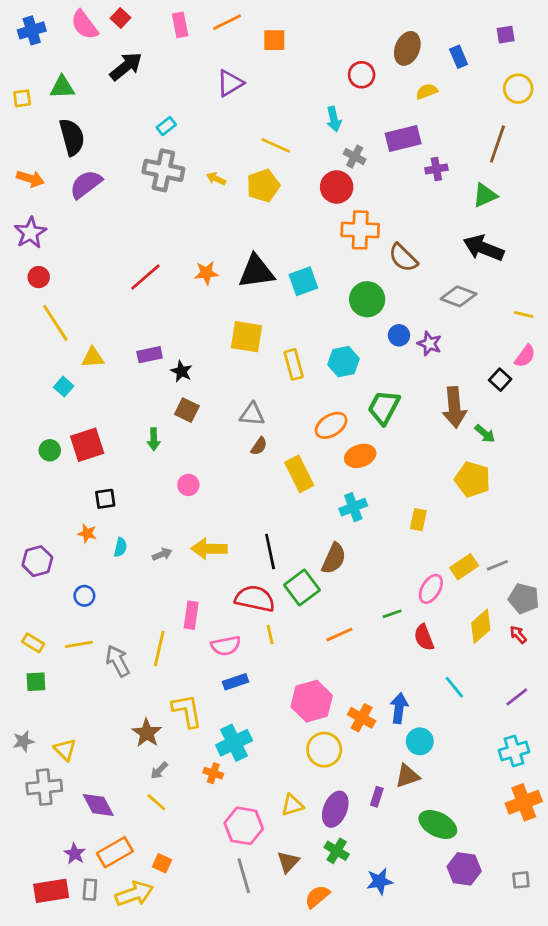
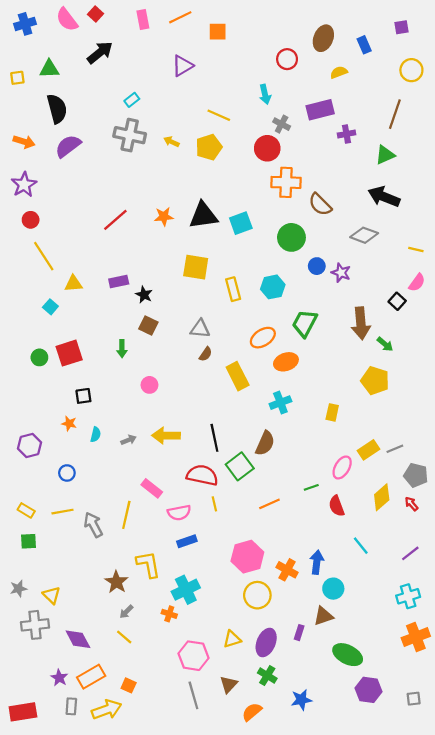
pink rectangle: (191, 615) -> (152, 488), turned -60
red rectangle: (51, 891) -> (23, 712), moved

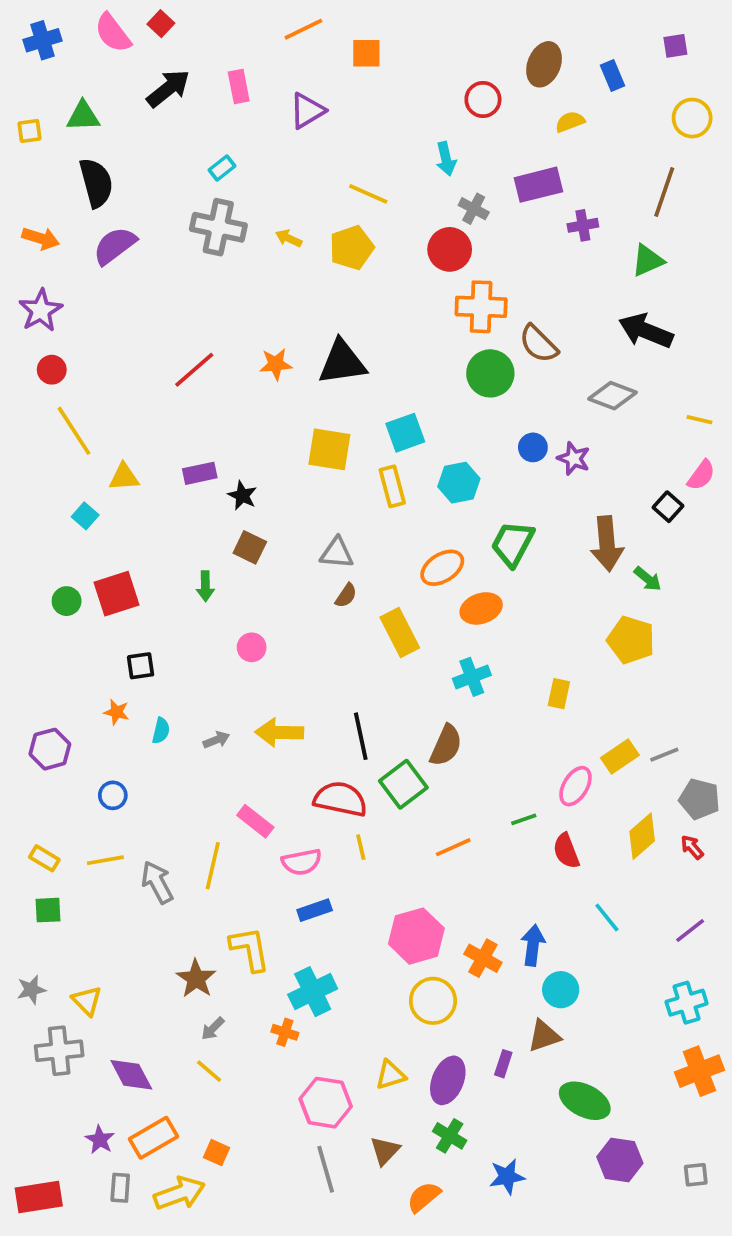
pink rectangle: (143, 20) -> (239, 87), moved
cyan square: (241, 223) -> (405, 433), moved
green circle: (291, 237) -> (490, 373), moved

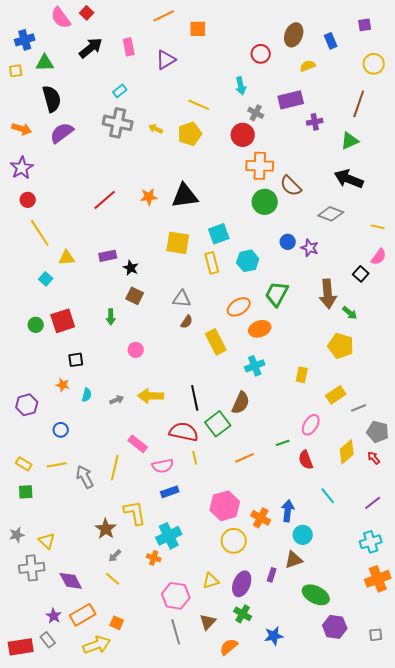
blue cross: (42, 40) -> (25, 40), moved
yellow rectangle: (620, 757) -> (336, 395), moved
gray rectangle: (120, 1188) -> (48, 640), moved, turned -42

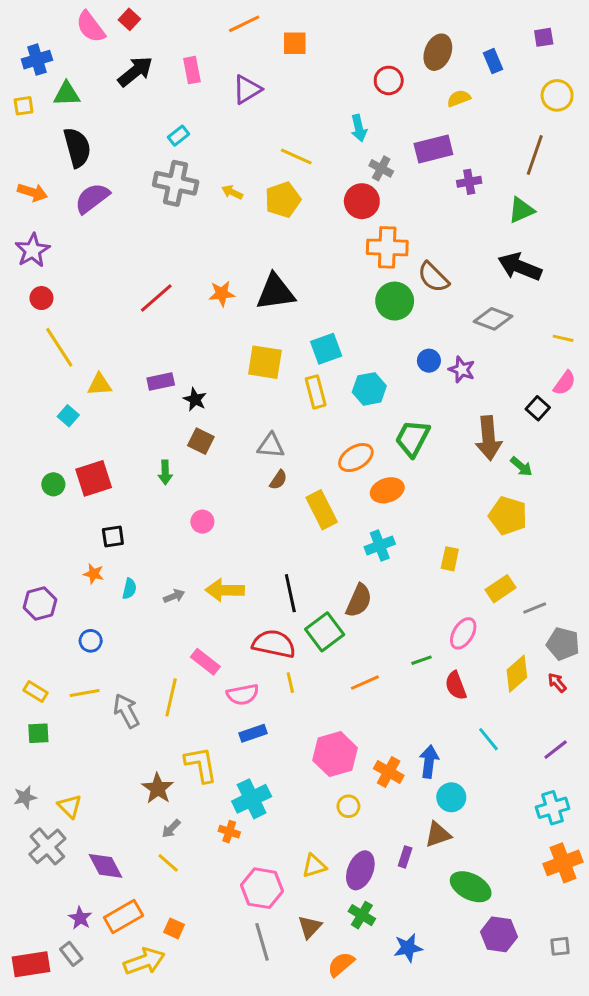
yellow circle: (234, 541) -> (348, 806), size x0.6
gray cross: (32, 568) -> (47, 846), turned -35

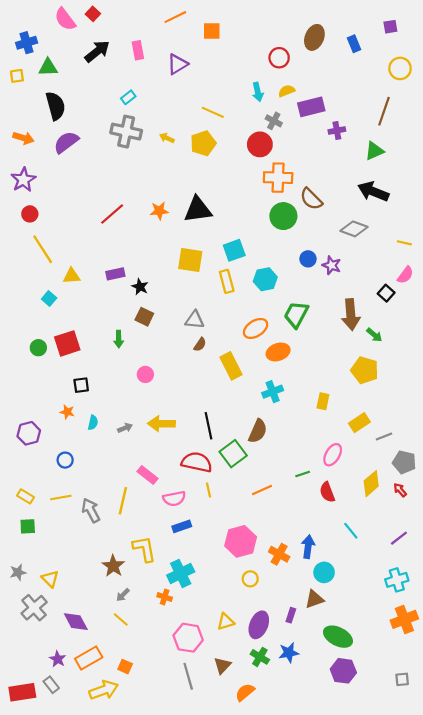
yellow semicircle: (459, 98) -> (287, 91), moved
purple hexagon: (499, 934) -> (343, 671), moved
blue star: (408, 948) -> (289, 653), moved

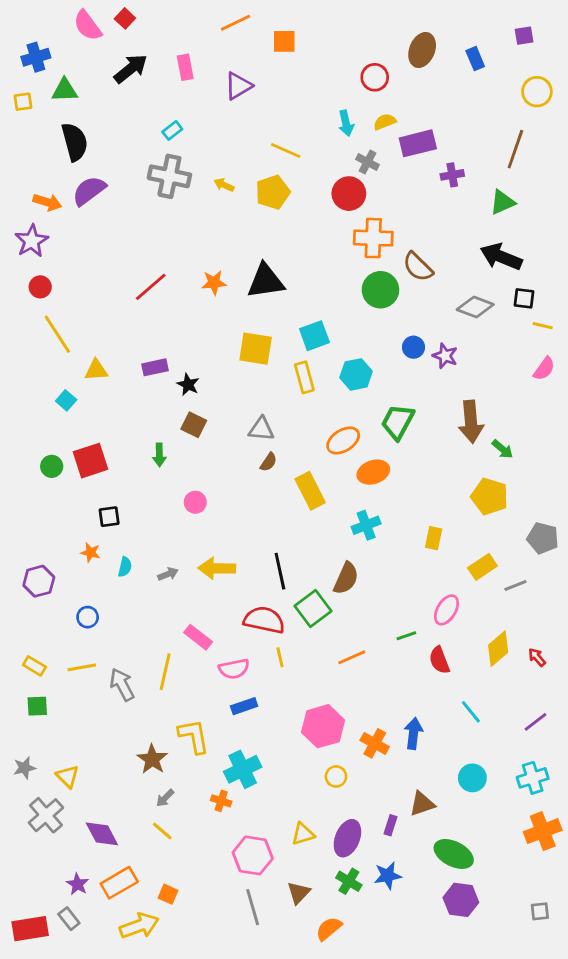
orange arrow: (23, 138) -> (47, 202), moved
black square: (386, 293) -> (524, 298), moved, turned -35
gray pentagon: (404, 462) -> (543, 538), moved
cyan circle: (324, 572) -> (472, 778), moved

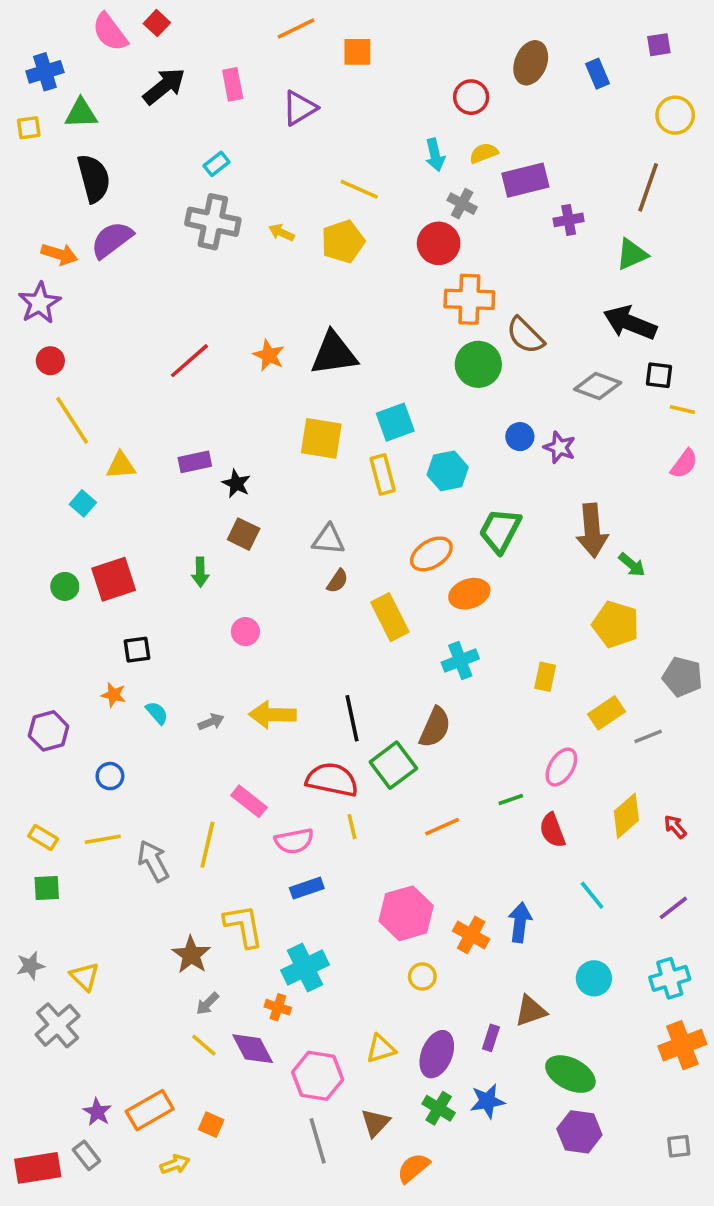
orange star: (214, 283) -> (269, 355), turned 30
cyan semicircle: (125, 567) -> (157, 713), turned -54
purple diamond: (102, 834) -> (253, 1049), moved
yellow arrow: (139, 926) -> (175, 1164), size x0.6

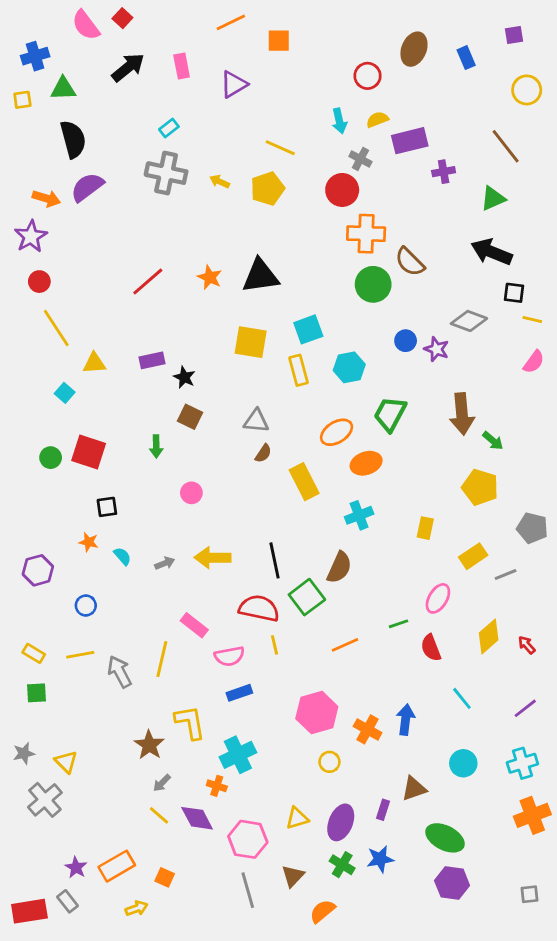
brown line: (648, 187) -> (506, 146), turned -57
gray diamond: (598, 386) -> (469, 321), moved
red square: (114, 579) -> (89, 452), turned 36

